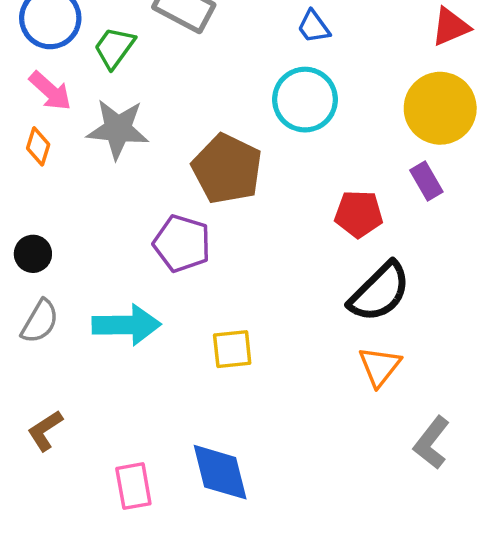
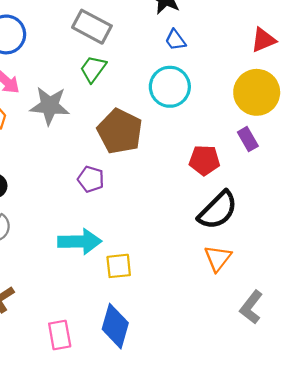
green trapezoid: (114, 48) -> (93, 69), moved
purple pentagon: (182, 243) -> (91, 179), size x0.7
cyan arrow: (127, 325) -> (80, 241), moved
yellow square: (232, 349) -> (119, 266), moved
blue diamond: (220, 472) -> (115, 326), turned 30

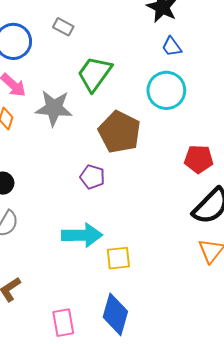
gray rectangle: (92, 27) -> (63, 27), moved, size x0.6
green trapezoid: (93, 69) -> (95, 74), size x1.4

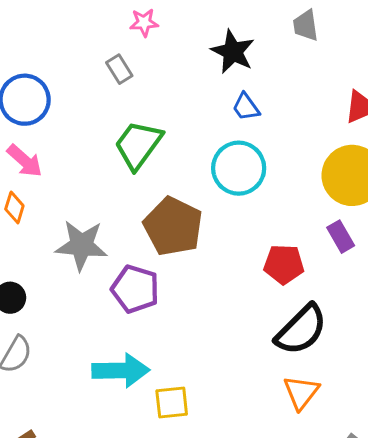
gray rectangle: (63, 27) -> (119, 69), moved, turned 30
gray star: (54, 108) -> (81, 245), moved
purple pentagon: (92, 177) -> (135, 289), size x1.4

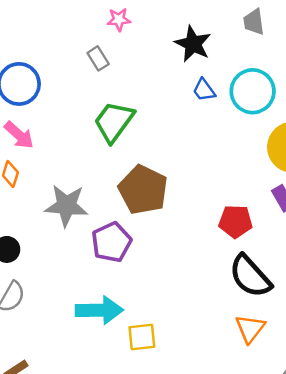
cyan circle: (239, 168) -> (253, 91), moved
purple pentagon: (135, 289) -> (111, 242), turned 30
black semicircle: (301, 330) -> (250, 276), turned 93

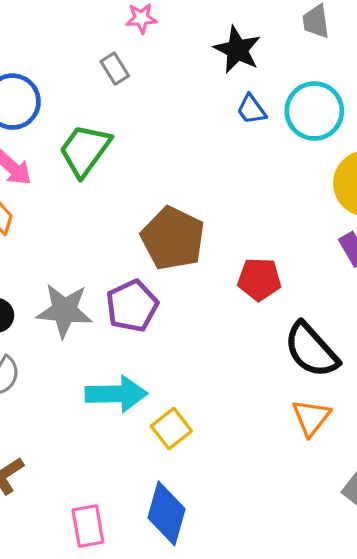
green trapezoid: (114, 122) -> (85, 150), moved
gray star: (66, 206) -> (64, 311), moved
red pentagon: (236, 221) -> (259, 279), moved
yellow square: (142, 337) -> (171, 429), turned -32

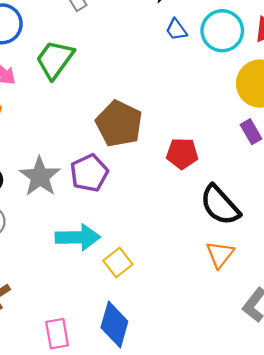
gray star: (64, 311) -> (40, 176), turned 30

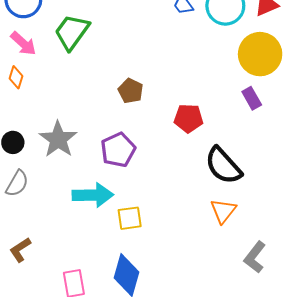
brown pentagon: (119, 124) -> (131, 91), size x0.6
purple pentagon: (89, 173) -> (118, 150), moved
yellow square: (118, 263) -> (130, 218), turned 30

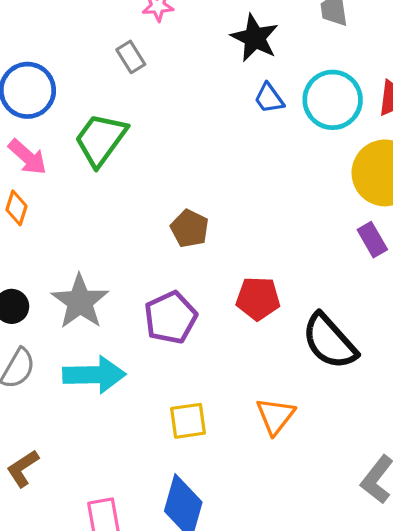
red pentagon: (189, 118) -> (258, 298), moved
cyan arrow: (93, 195) -> (94, 375), moved
orange triangle: (223, 211) -> (275, 416), moved

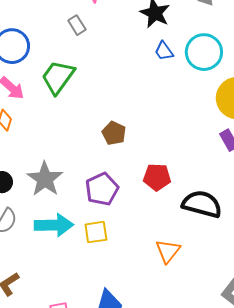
black semicircle: (329, 341) -> (202, 204), turned 147
yellow square: (188, 421) -> (96, 232), moved

